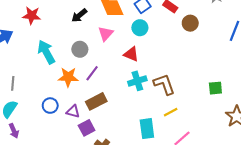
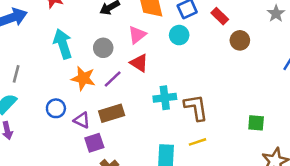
red triangle: (131, 54) -> (139, 63), moved

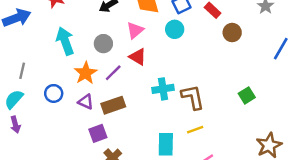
orange star: (83, 78) -> (86, 73), turned 30
blue circle: (56, 108) -> (54, 93), moved
purple triangle: (82, 120) -> (86, 102), moved
green square: (256, 123) -> (247, 95), moved, turned -35

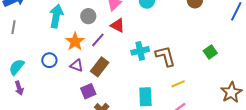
cyan arrow: (65, 41) -> (56, 16), turned 35
gray line: (22, 71) -> (14, 27), moved
brown rectangle: (113, 105) -> (100, 67), turned -30
yellow line: (195, 130) -> (178, 84), moved

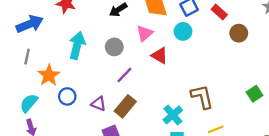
red triangle: (118, 25) -> (160, 56), moved
orange star: (75, 42) -> (49, 75), moved
cyan cross: (140, 51) -> (173, 115), moved, turned -30

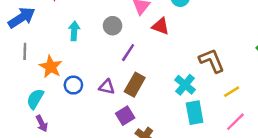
cyan arrow: (77, 45) -> (74, 31), size x0.7

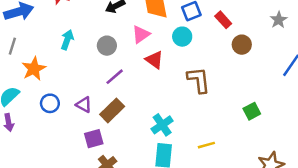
brown L-shape: (212, 61) -> (199, 80), moved
blue circle: (73, 85) -> (50, 103), moved

